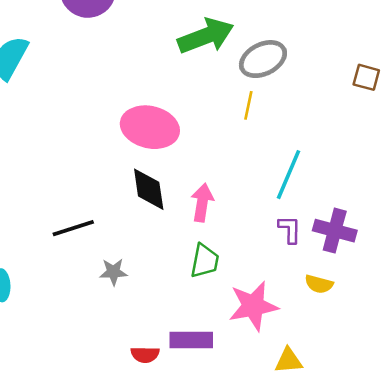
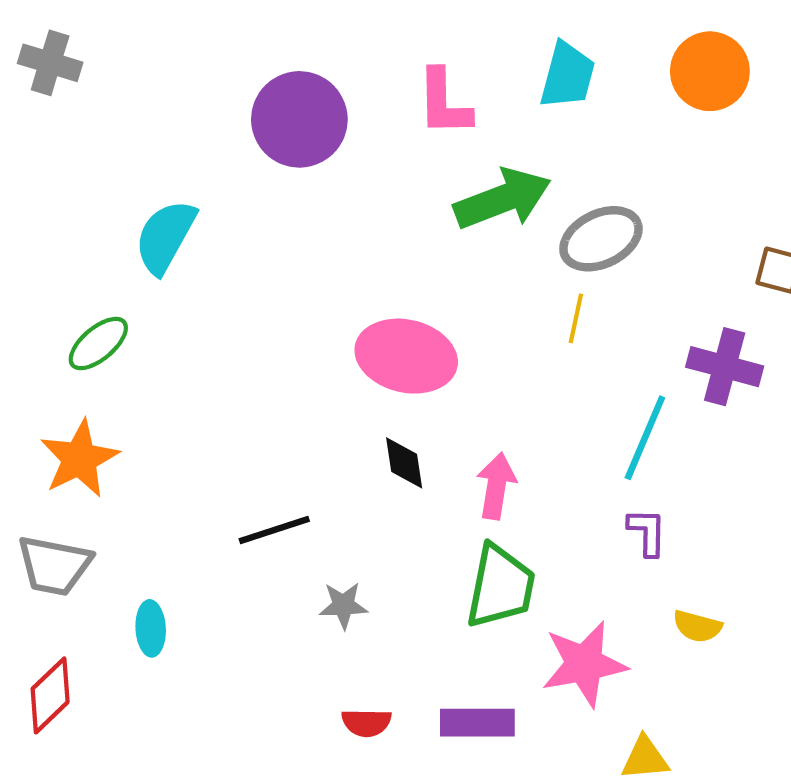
black diamond: (149, 189) -> (404, 463), size x0.7
purple cross: (335, 231) -> (725, 367), moved
green trapezoid: (205, 261) -> (500, 586), size x1.4
red semicircle: (145, 355) -> (366, 723), moved

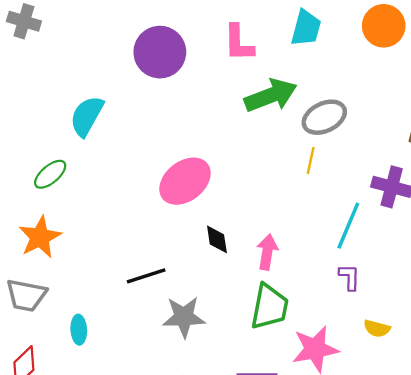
pink ellipse: (406, 356) -> (185, 181), moved, turned -51
gray star: (343, 605) -> (184, 317), size x1.6

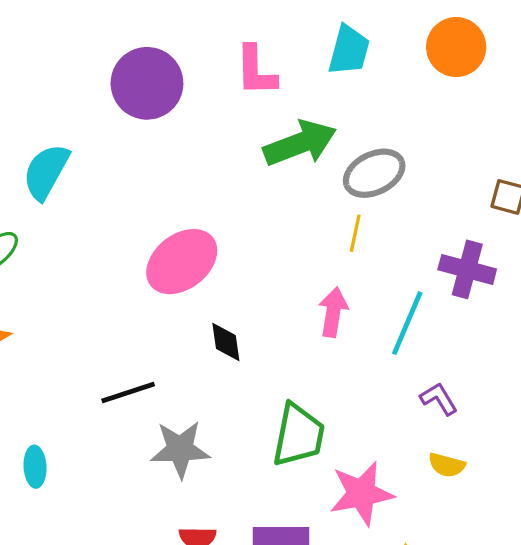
pink arrow: (267, 252) -> (333, 312), moved
purple L-shape: (349, 277) -> (439, 399), moved, turned -32

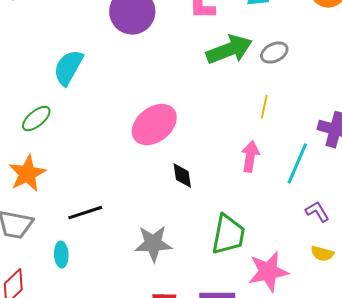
gray ellipse: (374, 173) -> (274, 53), moved, size x0.7
black line: (128, 392) -> (85, 213), moved

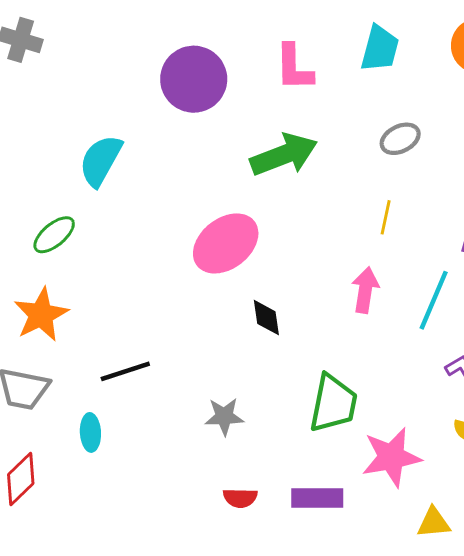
green arrow: (229, 50) -> (284, 155), moved
gray star: (153, 244) -> (224, 416), size x0.7

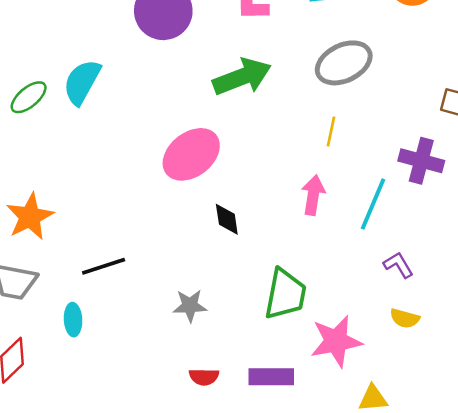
gray ellipse: (400, 139) -> (344, 63), size x1.6
green ellipse: (54, 235) -> (29, 97), moved

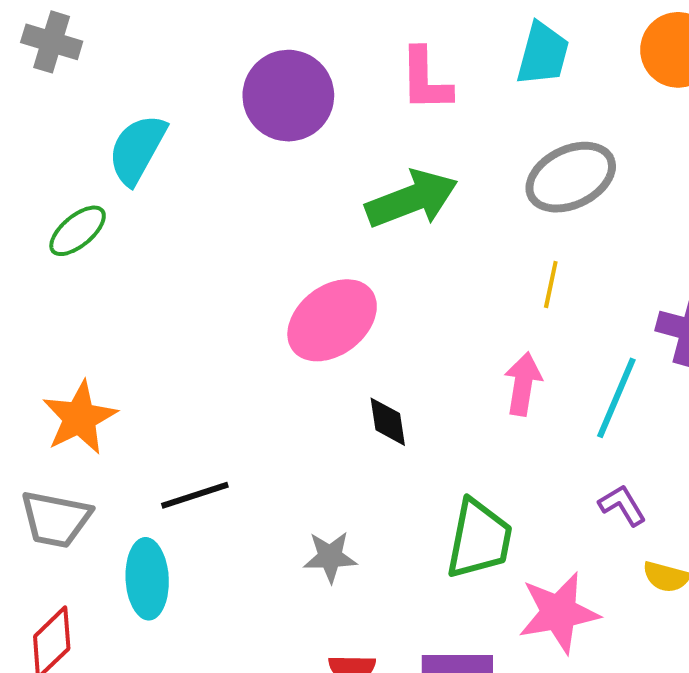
cyan semicircle: (82, 82) -> (137, 149), moved
purple L-shape: (398, 265) -> (622, 505), moved
cyan ellipse: (73, 320) -> (147, 579), size x1.5

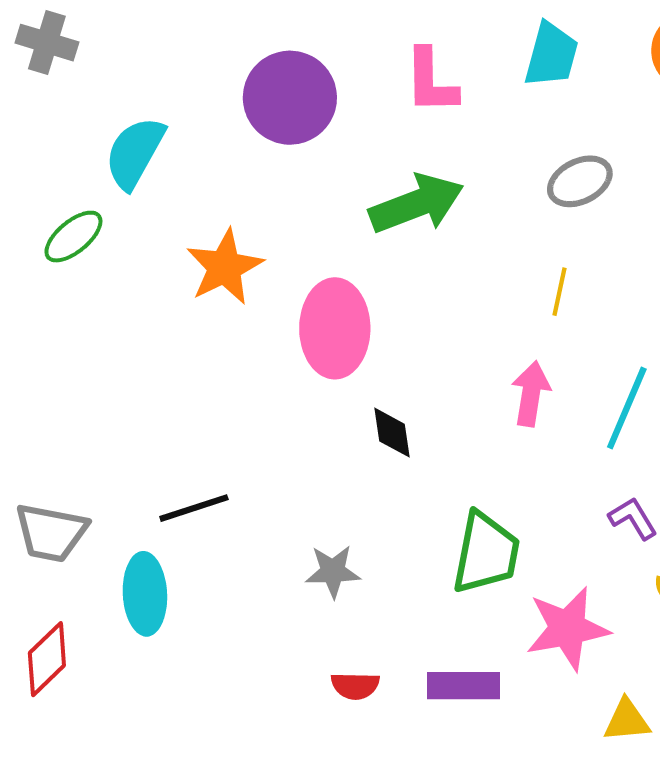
gray ellipse: (571, 177) -> (580, 181), size x0.7
pink ellipse: (332, 320) -> (335, 328), turned -52
orange star: (80, 418) -> (225, 267), moved

